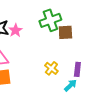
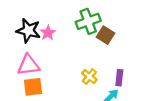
brown square: (65, 32) -> (105, 35), turned 35

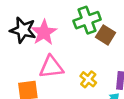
pink star: (48, 33) -> (44, 32), size x1.5
pink triangle: (28, 65) -> (51, 67), moved

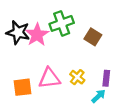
green cross: (87, 20) -> (62, 23), moved
pink triangle: (51, 67) -> (49, 78), moved

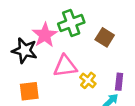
black star: (18, 32) -> (25, 51), moved
pink triangle: (49, 78) -> (65, 66), moved

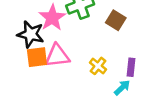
pink triangle: (65, 66) -> (57, 56), moved
orange square: (29, 91) -> (37, 57), moved

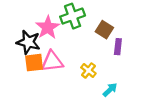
purple rectangle: (131, 67) -> (118, 47), moved

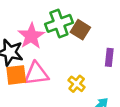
brown square: (104, 30) -> (80, 30), moved

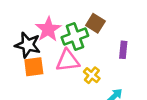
green cross: (59, 23) -> (75, 37), moved
pink triangle: (36, 74) -> (68, 61), moved

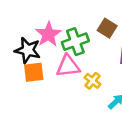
brown square: (95, 23) -> (107, 28), moved

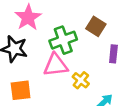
pink star: (48, 34) -> (28, 18), moved
orange square: (34, 72) -> (21, 90), moved

